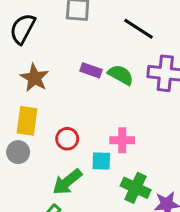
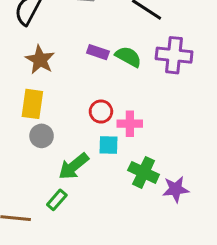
red circle: (67, 139) -> (101, 112), moved
gray circle: (18, 152) -> (42, 136), moved

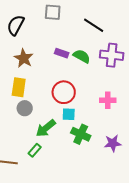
red circle: (101, 112) -> (64, 92), size x1.5
pink cross: (130, 124) -> (108, 100), moved
green cross: (144, 172) -> (81, 134), moved

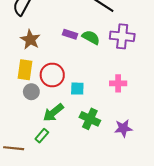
red circle: (64, 92) -> (52, 75), moved
cyan square: (69, 114) -> (77, 89), moved

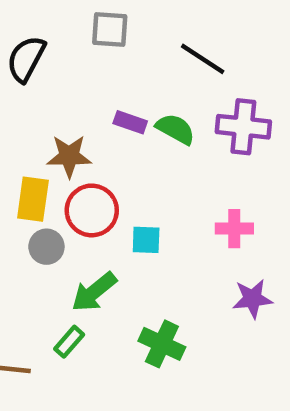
brown star: (30, 39) -> (69, 156), moved, turned -30
green cross: (90, 119) -> (162, 344), moved
purple star: (123, 128) -> (252, 299), moved

